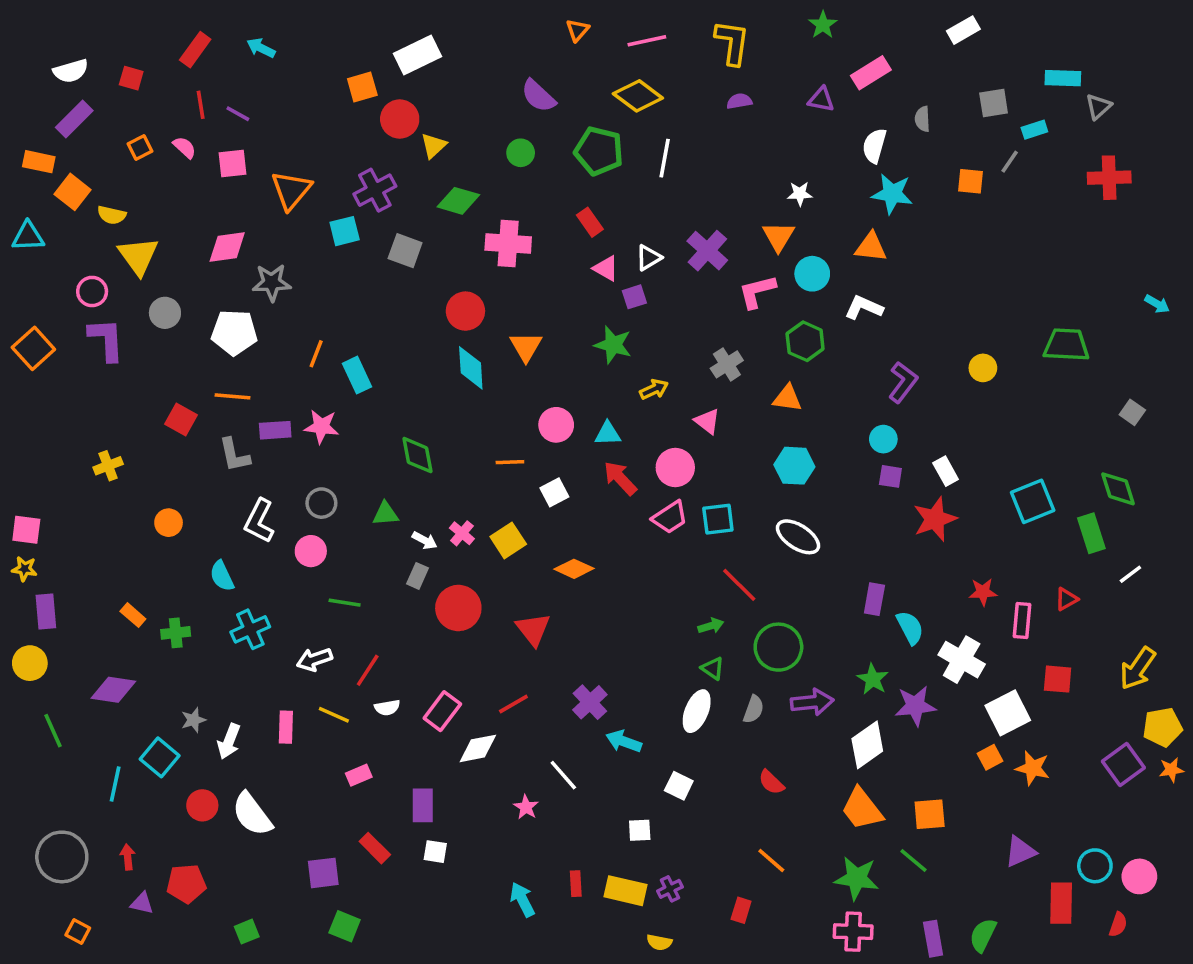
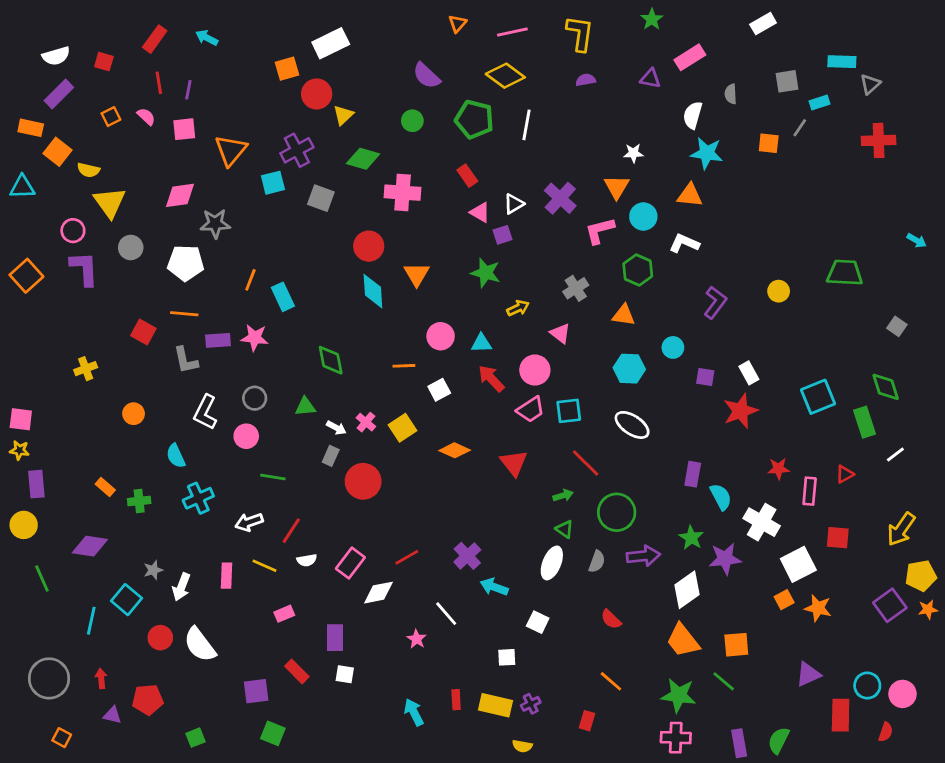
purple line: (238, 114) -> (188, 90), turned 72
cyan circle: (883, 439) -> (673, 347), moved
red triangle: (533, 629) -> (514, 463), moved

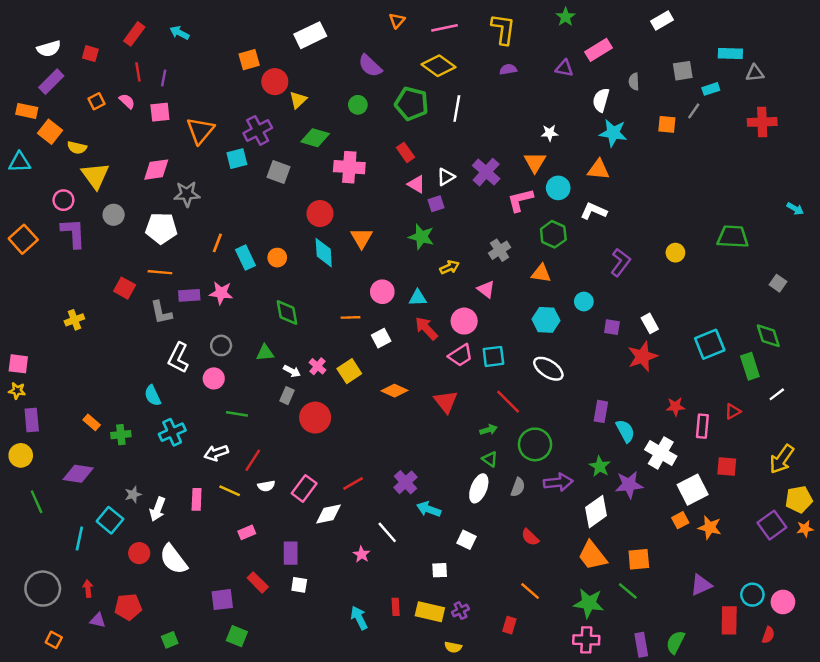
white rectangle: (331, 43) -> (310, 35), moved
gray triangle: (870, 84) -> (755, 73), turned 36
orange circle: (134, 414) -> (277, 258), moved

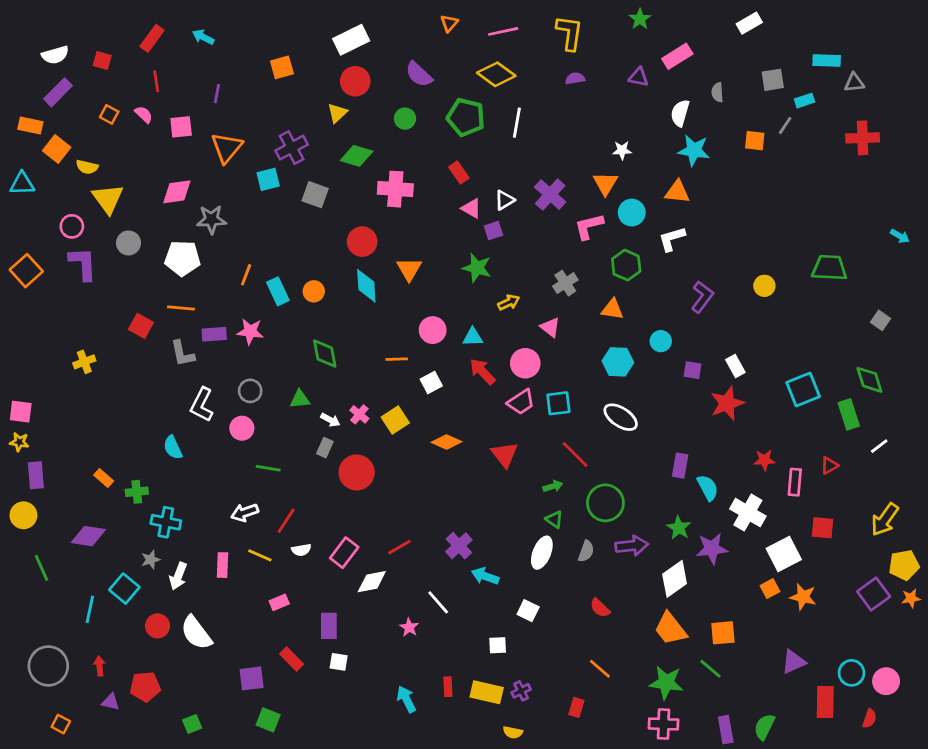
purple line: (164, 78) -> (217, 94), moved
red circle: (275, 82) -> (355, 81), moved
orange square: (96, 101) -> (109, 114), turned -35
white L-shape: (594, 211) -> (672, 239), turned -40
cyan cross: (172, 432) -> (166, 522), moved, turned 35

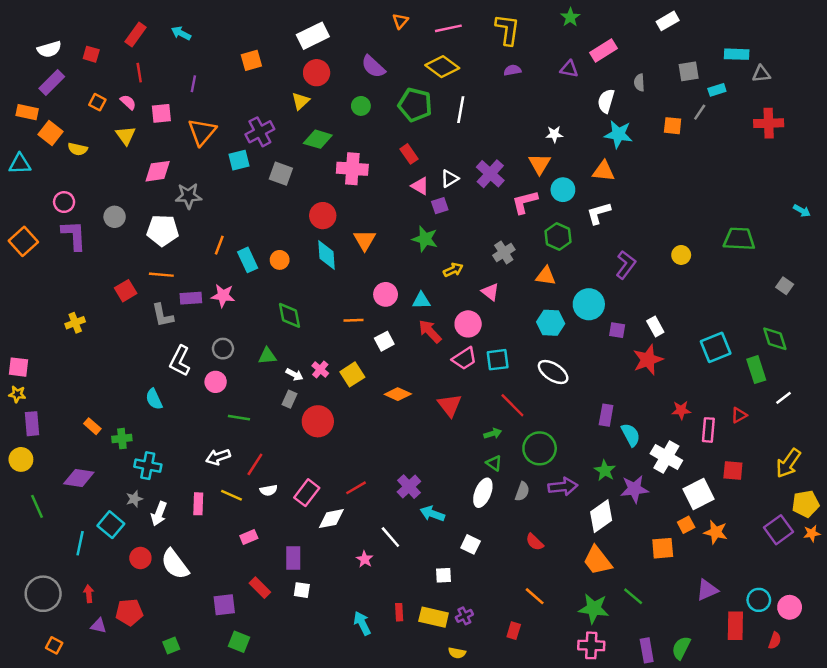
yellow triangle: (108, 199) -> (126, 135), moved, size x0.7
red square: (141, 326) -> (126, 291), turned 30
cyan circle: (661, 341) -> (589, 304), size x1.6
orange square: (723, 633) -> (663, 548), moved

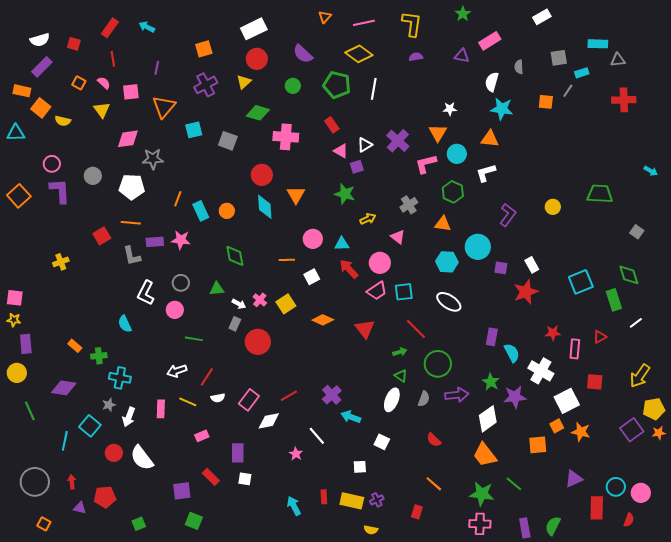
purple cross: (260, 132) -> (206, 85), moved

